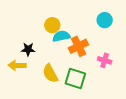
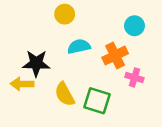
yellow circle: (52, 25) -> (65, 14), moved
orange cross: (78, 46) -> (115, 55), moved
black star: (28, 49) -> (36, 63), size x1.5

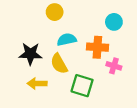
orange cross: (115, 55) -> (97, 47), turned 30
yellow arrow: (22, 84) -> (37, 83), moved
yellow semicircle: (65, 94) -> (59, 64), moved

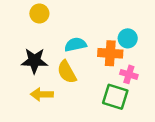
yellow circle: (55, 12) -> (39, 14), moved
cyan circle: (114, 22) -> (128, 38), moved
green square: (82, 86) -> (115, 97), moved

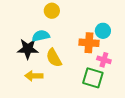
yellow circle: (39, 14) -> (52, 11), moved
cyan semicircle: (75, 45) -> (41, 36), moved

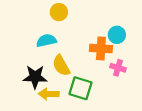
black star: (28, 49) -> (35, 77), moved
yellow arrow: (34, 76) -> (49, 94), moved
green square: (93, 78) -> (80, 88), moved

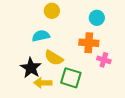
cyan circle: (117, 35) -> (97, 18), moved
yellow semicircle: (61, 66) -> (54, 58), turned -30
black star: (35, 77) -> (31, 68), turned 30

